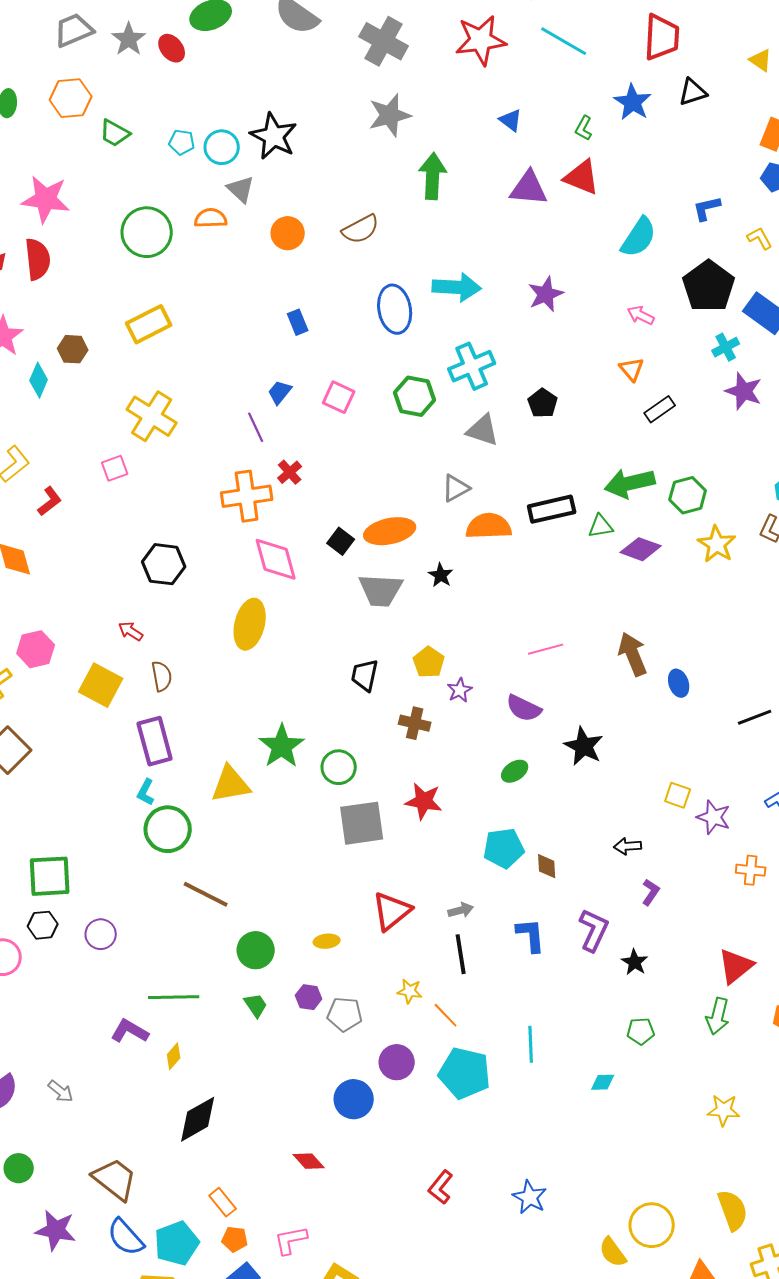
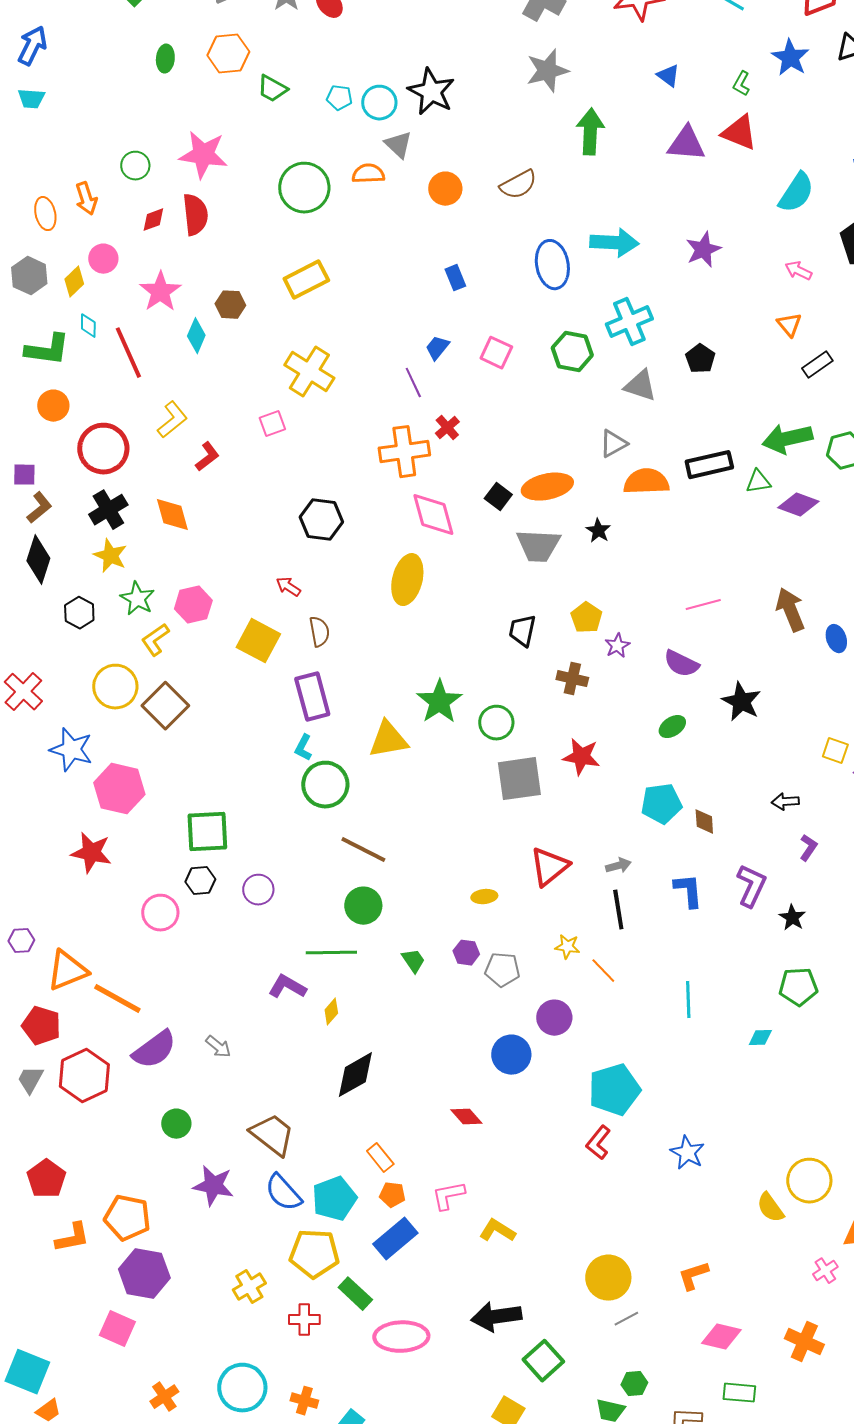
green circle: (256, 950) -> (363, 906), moved
green pentagon: (641, 1031) -> (798, 987), size x1.4
cyan pentagon: (465, 1073) -> (614, 1090), moved, turned -30

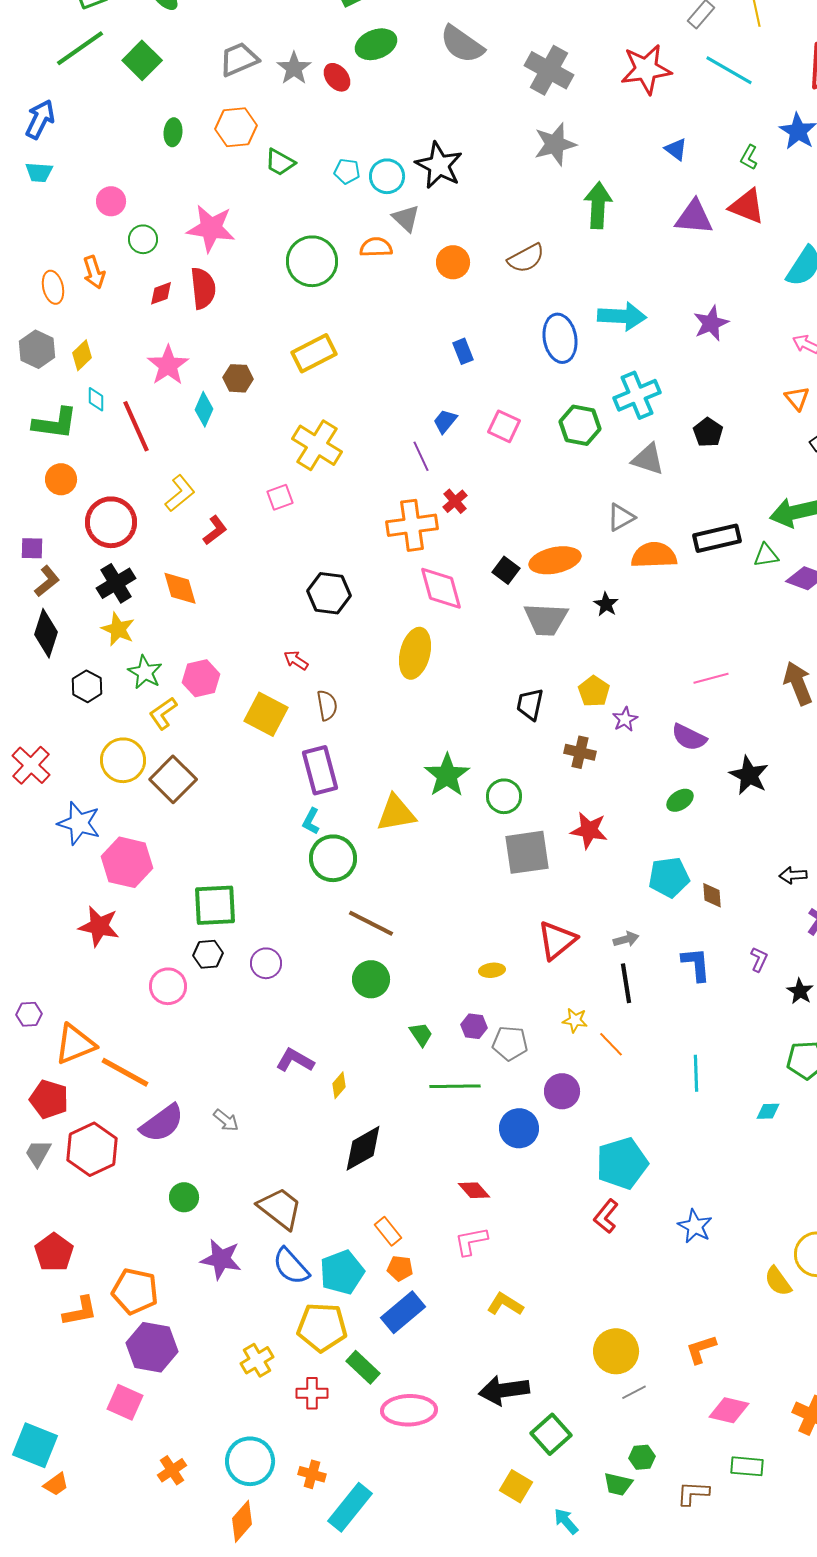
pink circle: (103, 259) -> (111, 201), moved
purple L-shape: (751, 886) -> (759, 959), size x0.6
green line: (331, 953) -> (455, 1086), moved
pink L-shape: (448, 1196) -> (471, 1241), moved

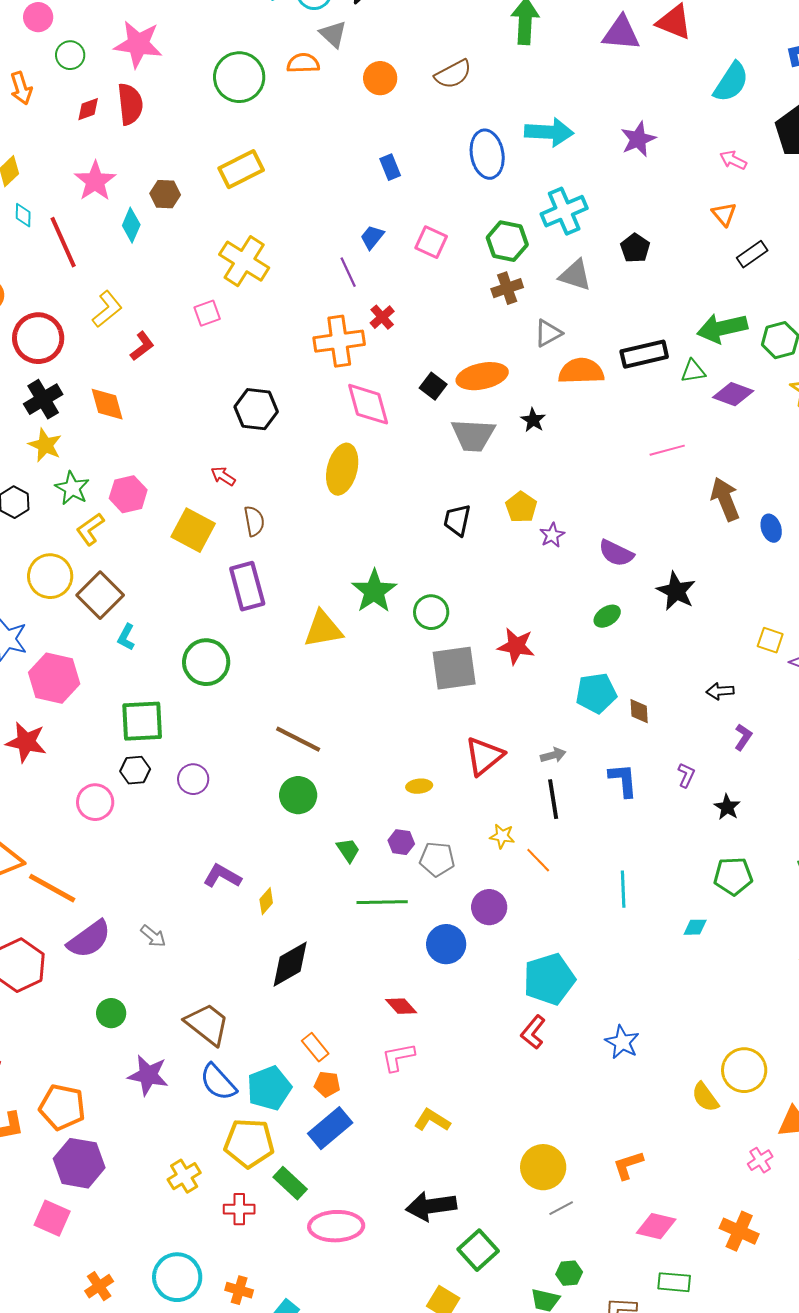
pink line: (711, 678) -> (667, 450), moved
brown cross: (580, 752) -> (507, 288), moved, turned -32
cyan L-shape: (311, 821) -> (126, 637), moved
green circle: (333, 858) -> (206, 662), moved

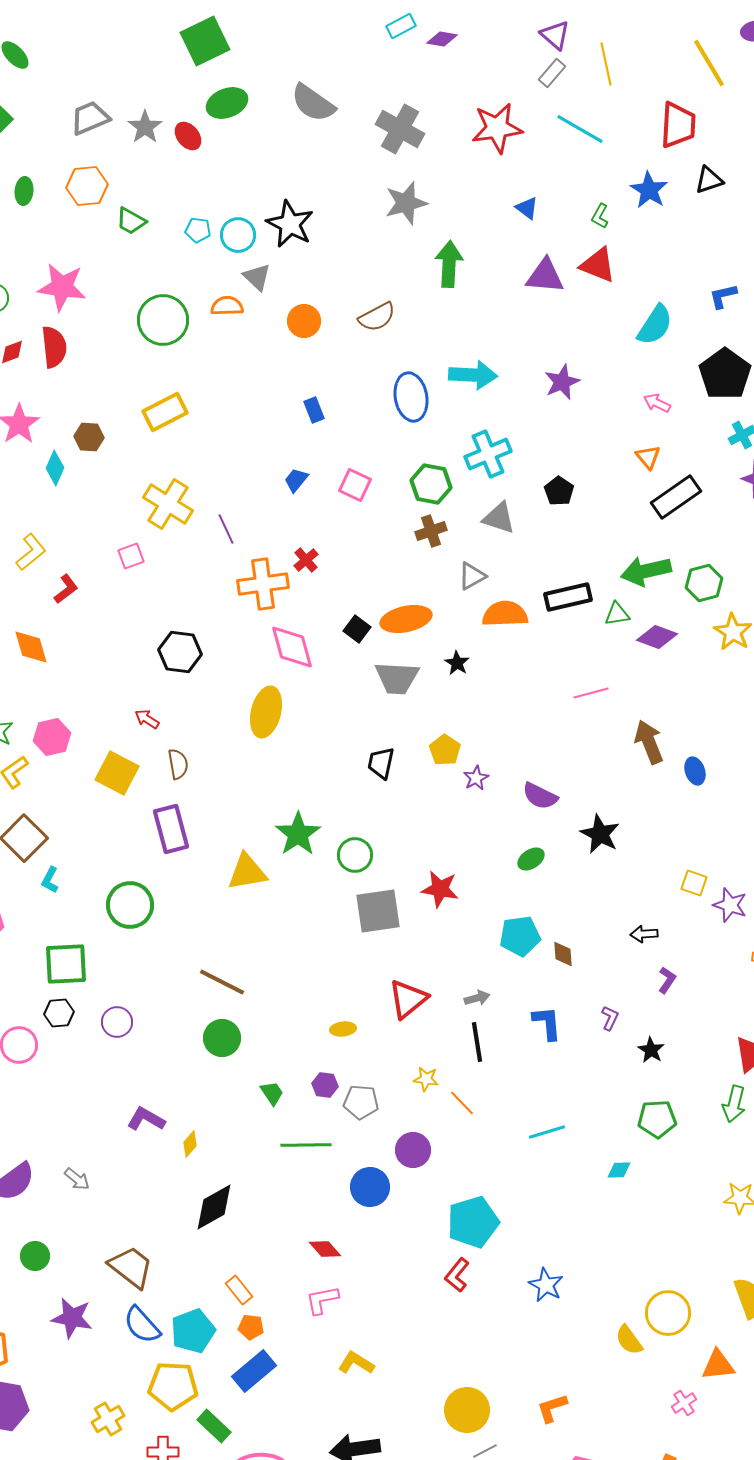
black rectangle: (752, 254) -> (676, 497), size x1.6
purple line: (348, 272) -> (226, 529), moved
cyan line: (623, 889) -> (547, 1132), turned 75

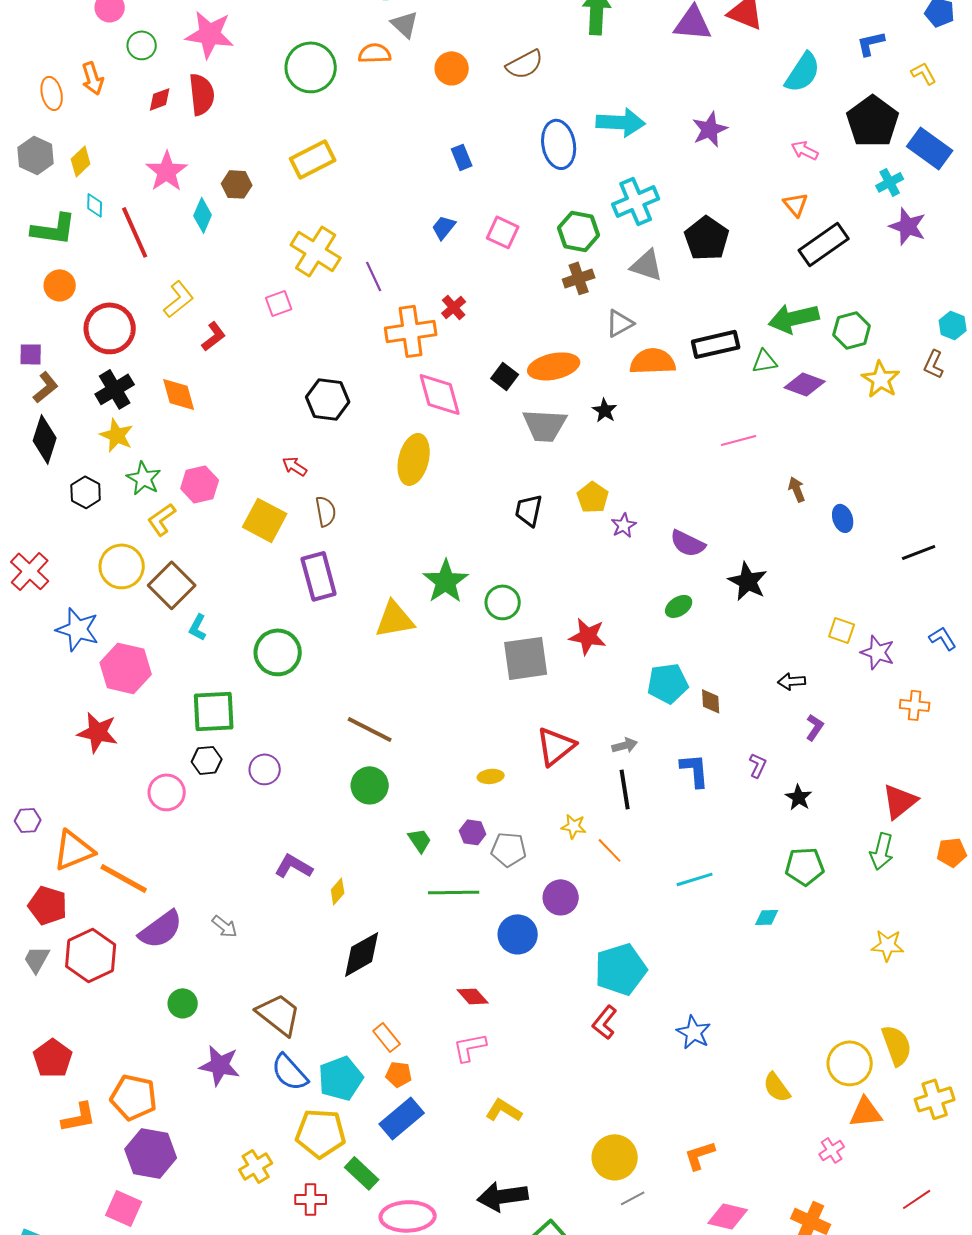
black pentagon: (559, 491) -> (707, 238), size x1.5
brown arrow: (649, 742) -> (797, 489), size x0.6
yellow circle: (668, 1313) -> (850, 1063), moved

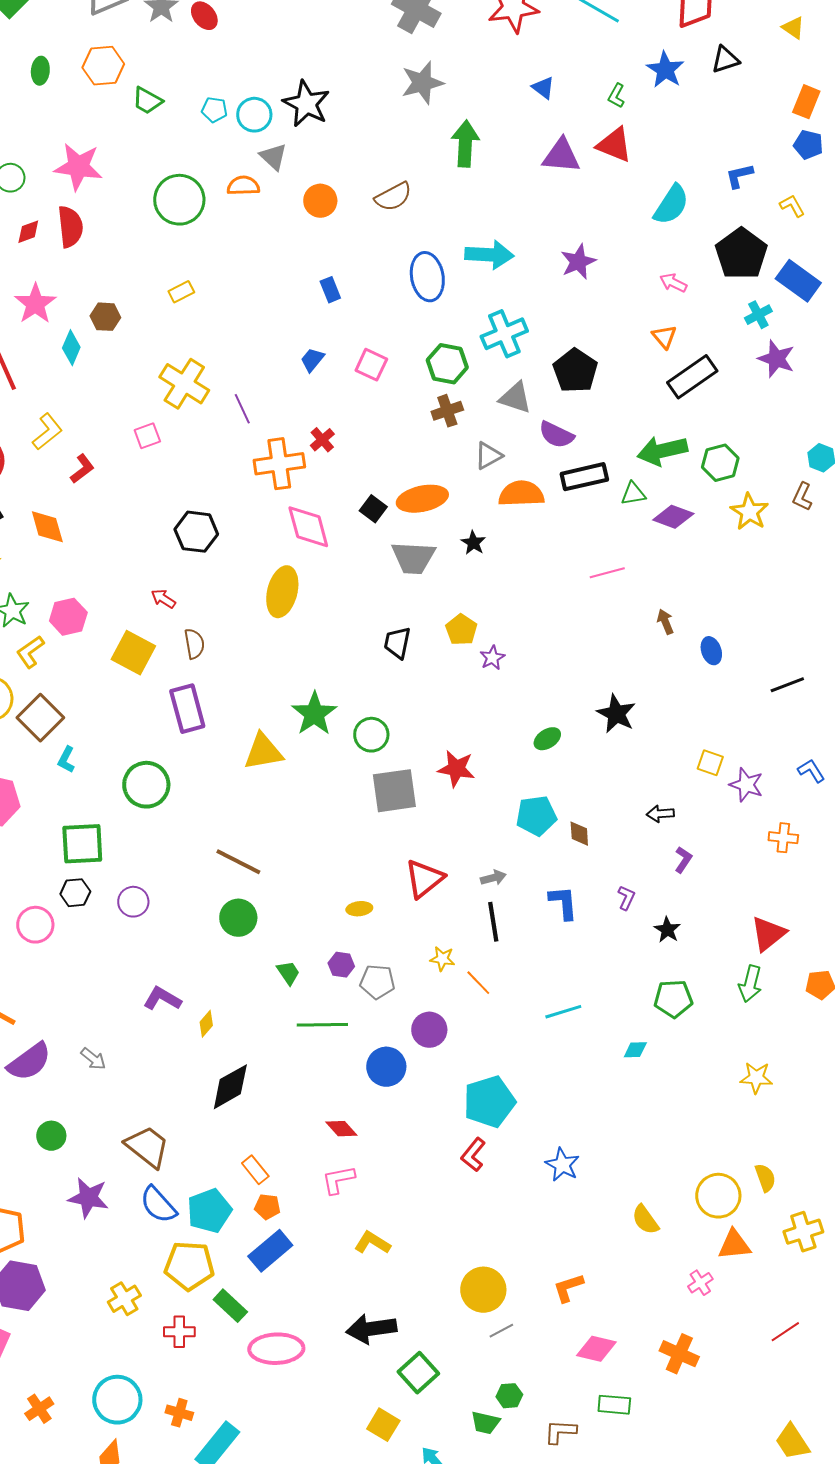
yellow rectangle: (313, 159) -> (181, 292), size x0.6
purple semicircle: (688, 543) -> (556, 435), moved
yellow semicircle: (897, 1045) -> (765, 1178), size x0.7

